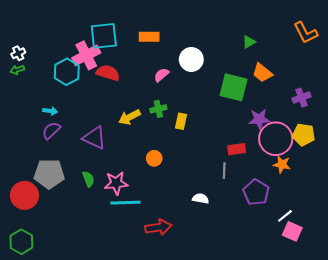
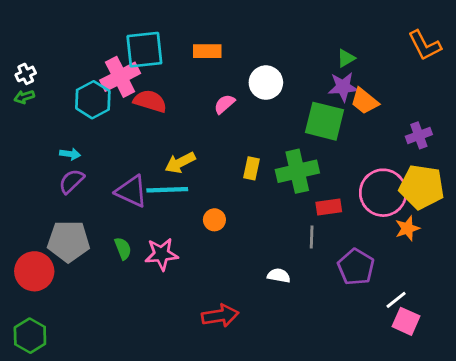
green cross: (158, 109) -> (297, 171), moved, size x1.8
purple star: (259, 119) -> (343, 87), moved
yellow pentagon: (304, 135) -> (422, 187), size x1.4
orange star: (282, 164) -> (407, 228), moved, turned -30
cyan line: (125, 203) -> (167, 190), moved

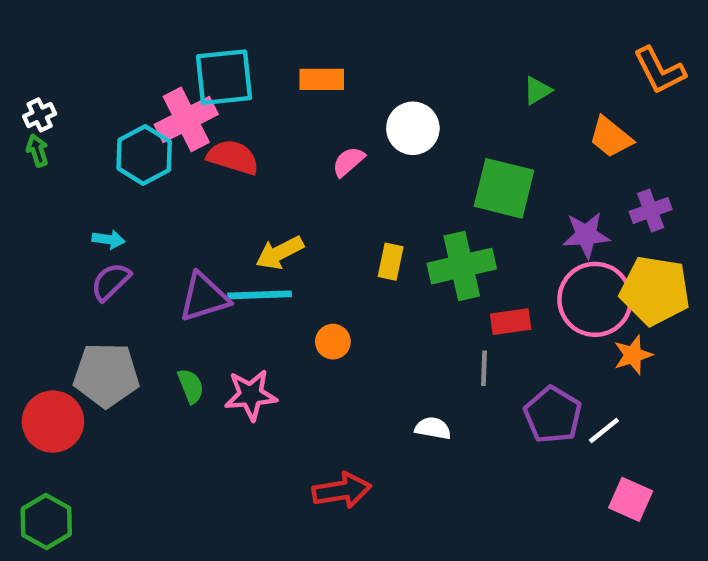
purple star: (343, 87) -> (586, 235), moved
green arrow: (24, 97) -> (37, 151), turned 90
orange trapezoid: (365, 101) -> (611, 137), moved
purple triangle: (131, 191) -> (204, 297), turned -42
white line: (396, 300) -> (604, 430), moved

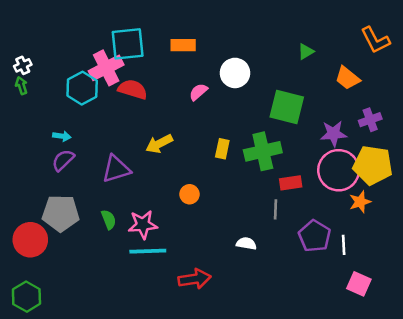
cyan line: (260, 295) -> (148, 251), moved
white line: (604, 430) -> (344, 245), turned -54

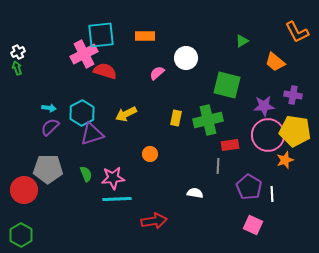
cyan hexagon: (82, 88) -> (82, 113), moved
purple cross: (370, 120) -> (293, 95), turned 30
pink square: (359, 284) -> (253, 225), moved

